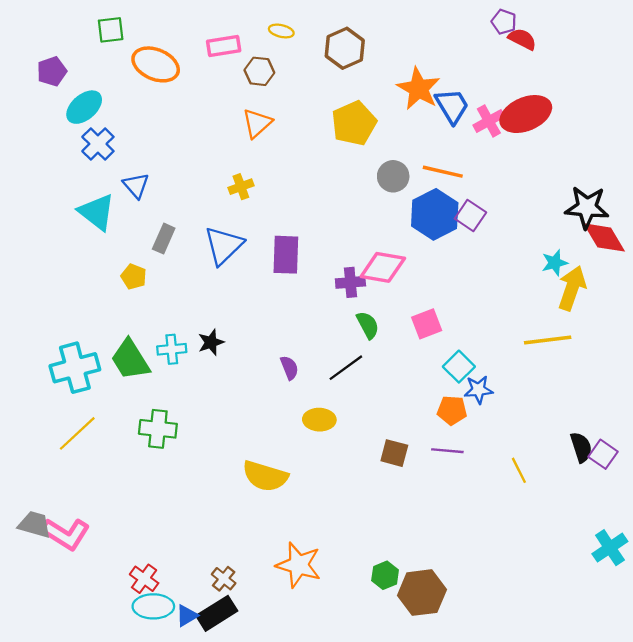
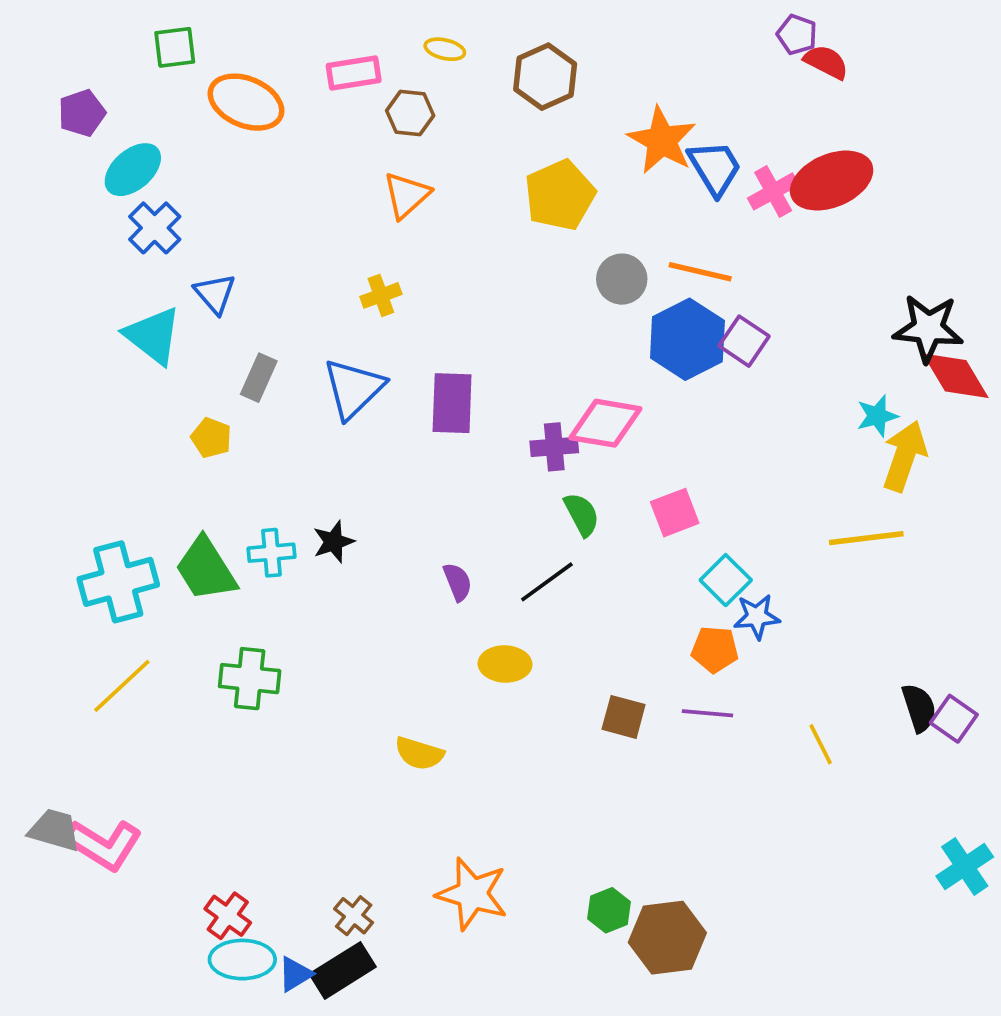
yellow semicircle: (265, 476) -> (419, 753), size x0.7

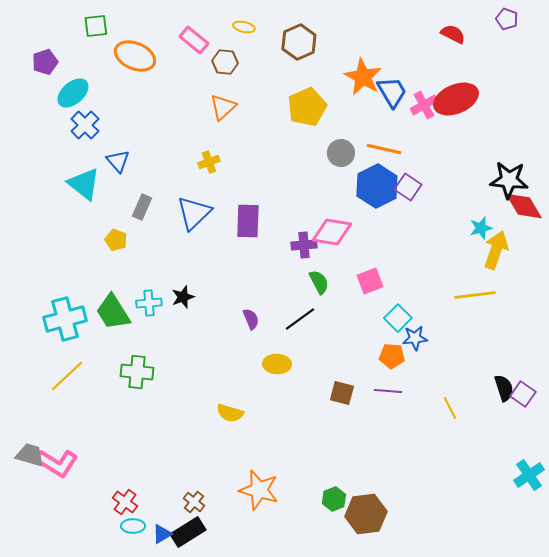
purple pentagon: (797, 35) -> (507, 19), moved
pink rectangle: (354, 73) -> (194, 40), turned 48
cyan ellipse: (242, 960) -> (133, 526), size x0.7

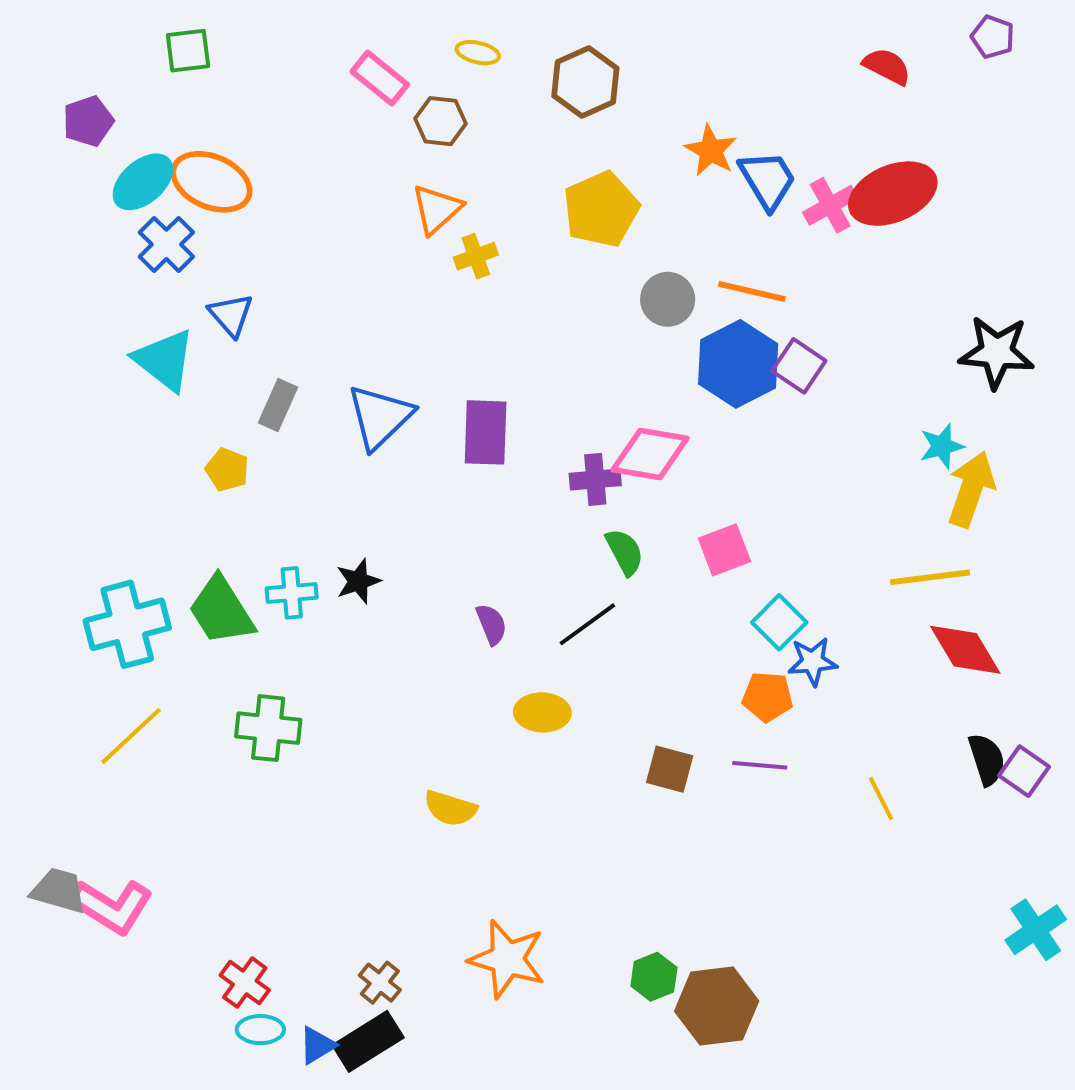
orange ellipse: (135, 56) -> (211, 182), moved
orange star: (363, 77) -> (711, 150), size x0.7
yellow cross: (209, 162) -> (476, 256), moved
red diamond: (524, 206) -> (965, 650), moved

